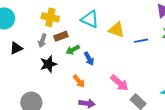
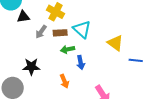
cyan triangle: (90, 19) -> (82, 29), moved
black triangle: (16, 48) -> (23, 17), moved
black star: (48, 64) -> (31, 67), moved

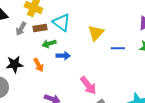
yellow triangle: (115, 43) -> (96, 33), turned 42
blue arrow: (81, 63) -> (63, 56), turned -72
orange arrow: (64, 81) -> (39, 65), moved

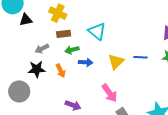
cyan triangle: (61, 22) -> (97, 31), moved
gray arrow: (21, 29) -> (42, 49), moved, turned 32
yellow triangle: (96, 33) -> (116, 62), moved

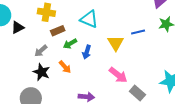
blue arrow: (86, 62) -> (87, 52), turned 120
black star: (37, 69) -> (41, 72), turned -30

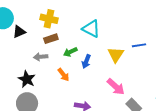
brown rectangle: (58, 31) -> (51, 39), moved
gray arrow: (41, 51) -> (41, 57), turned 32
black star: (41, 72) -> (27, 79), moved

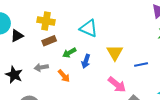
blue line: (139, 45) -> (141, 65), moved
gray arrow: (41, 57) -> (41, 67), moved
black star: (27, 79) -> (14, 75), moved

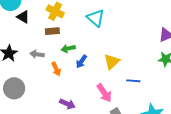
cyan triangle: (89, 28) -> (96, 18), moved
black triangle: (17, 36) -> (23, 17), turned 40

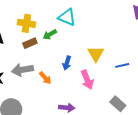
green arrow: (68, 48) -> (50, 35), moved
gray arrow: (37, 54) -> (22, 70), size x1.5
pink arrow: (104, 93) -> (87, 80), moved, turned 30

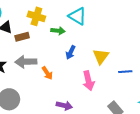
green arrow: (50, 35) -> (58, 31), turned -152
brown rectangle: (30, 43) -> (22, 37), moved
blue arrow: (67, 63) -> (71, 52), moved

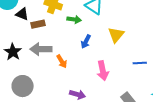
yellow triangle: (101, 56) -> (116, 35), moved

